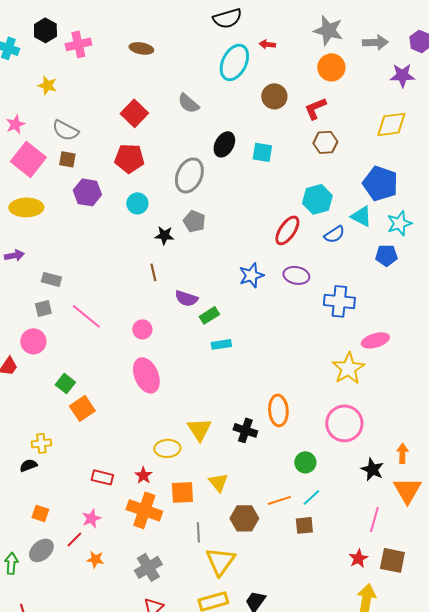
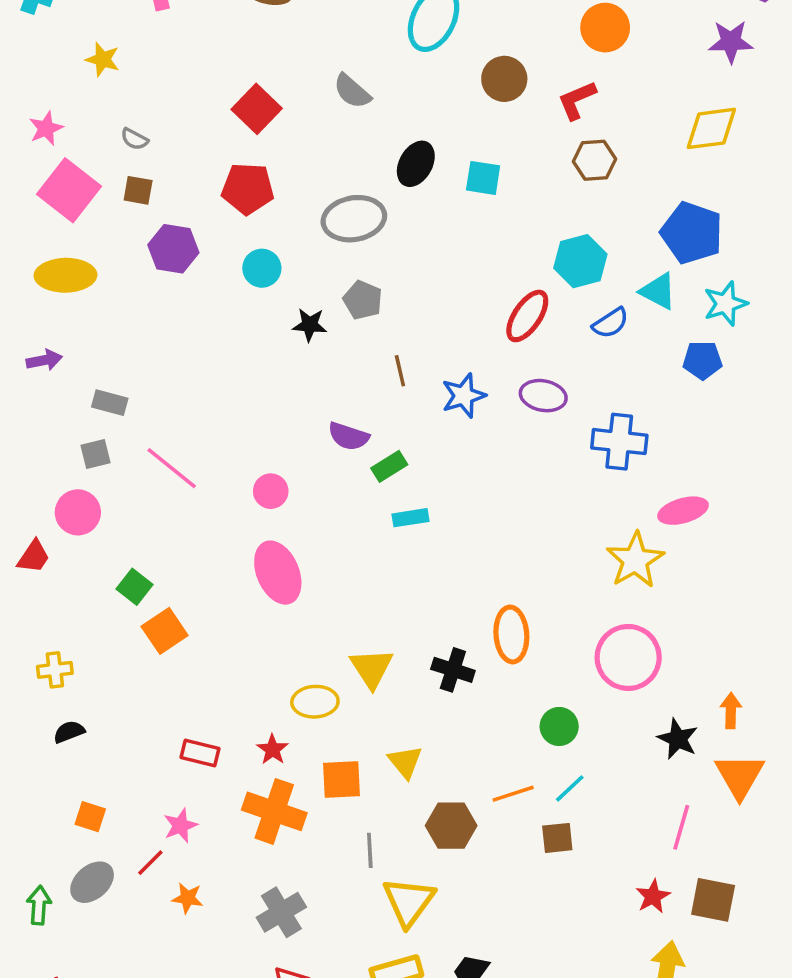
gray semicircle: (65, 130) -> (134, 139), size x0.6
gray ellipse: (189, 175) -> (354, 219), turned 56
brown line: (153, 272) -> (400, 371), moved
yellow cross: (41, 443) -> (55, 670), moved

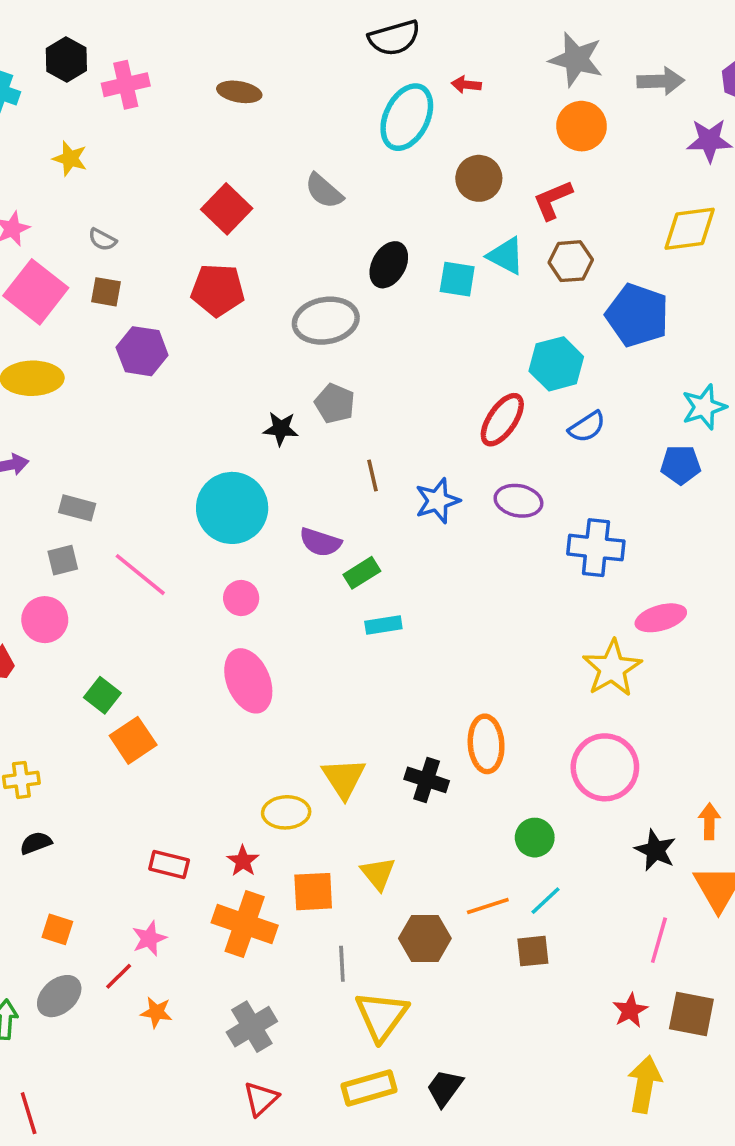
blue pentagon: (692, 233) -> (637, 315), moved
cyan circle: (262, 268) -> (232, 508), moved, size x1.8
cyan triangle: (658, 291) -> (506, 256), moved

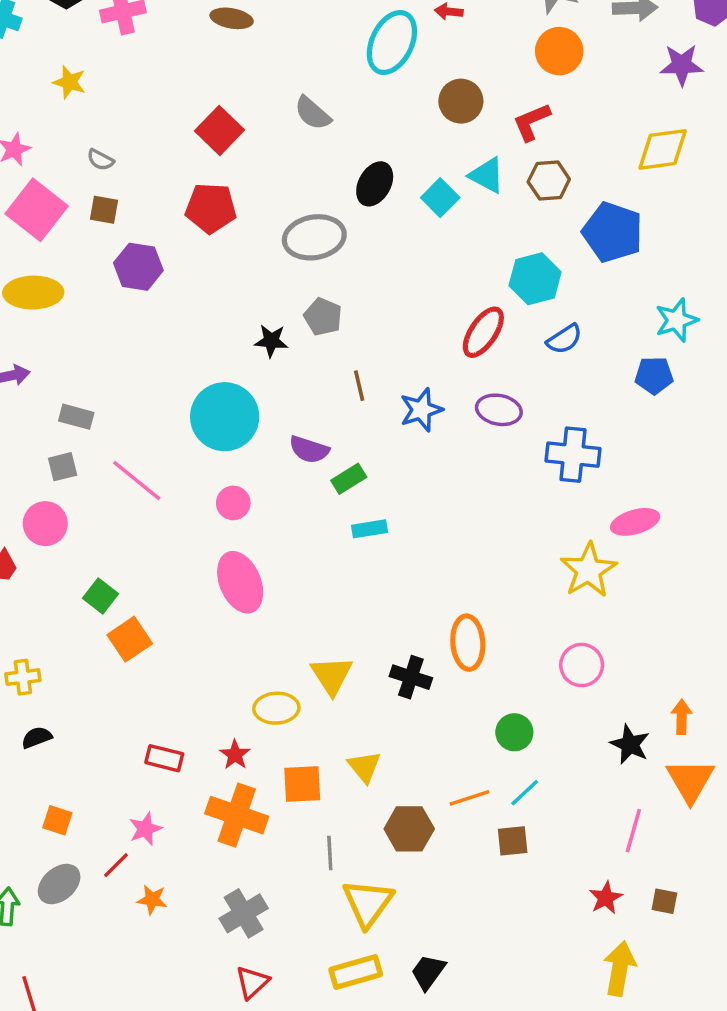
cyan square: (457, 279) -> (440, 198), turned 36
pink circle: (605, 767) -> (582, 665), size x0.7
brown square: (691, 1014) -> (664, 901), size x0.6

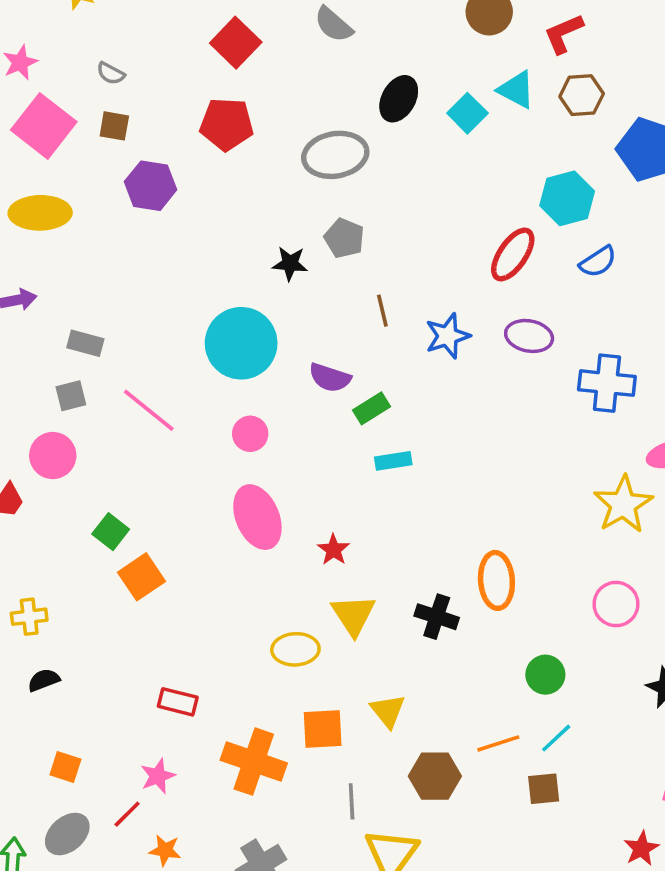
red star: (235, 755) -> (333, 550), moved

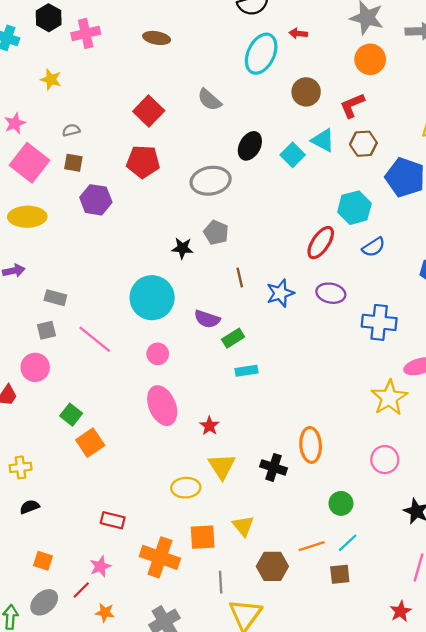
gray semicircle: (111, 73) -> (71, 130), turned 138

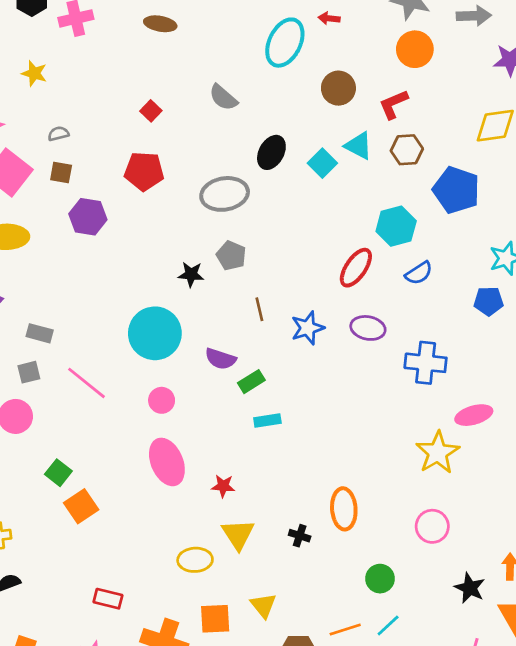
red square: (149, 111) -> (151, 111), size x0.6
red star: (209, 426) -> (223, 486), turned -30
black cross: (273, 467) -> (300, 536), size x0.7

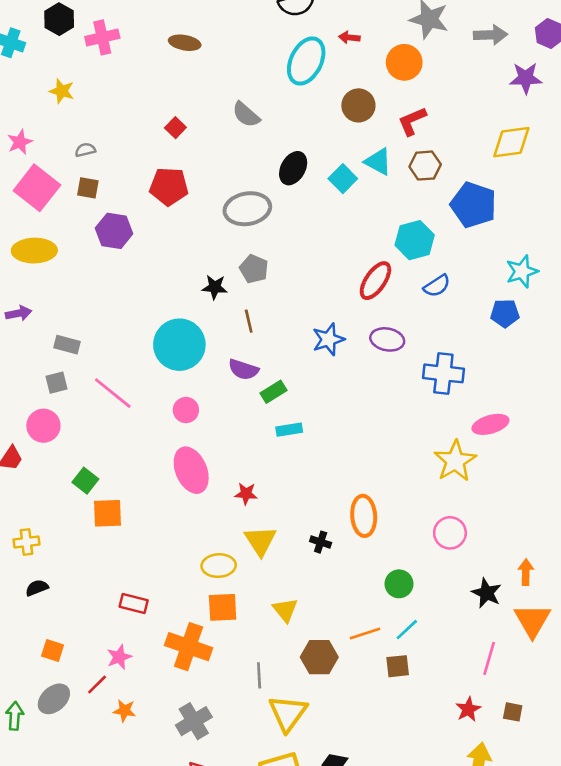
orange circle: (415, 49) -> (404, 62), moved
brown line: (259, 309) -> (249, 321), moved
orange square: (81, 506) -> (107, 513), turned 32
orange square: (215, 619) -> (223, 607), moved

